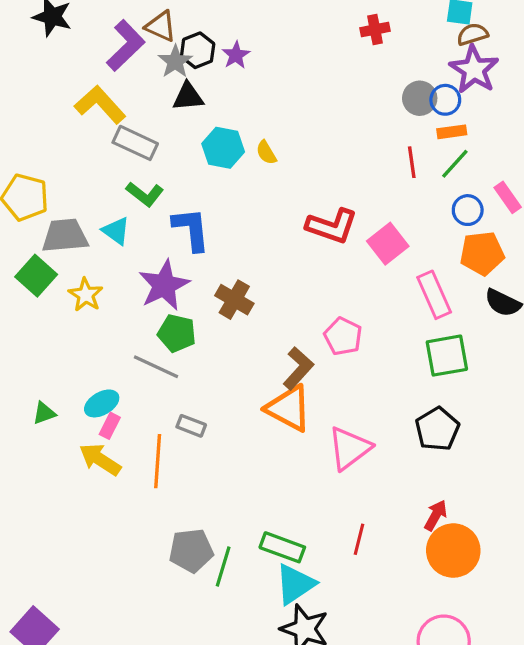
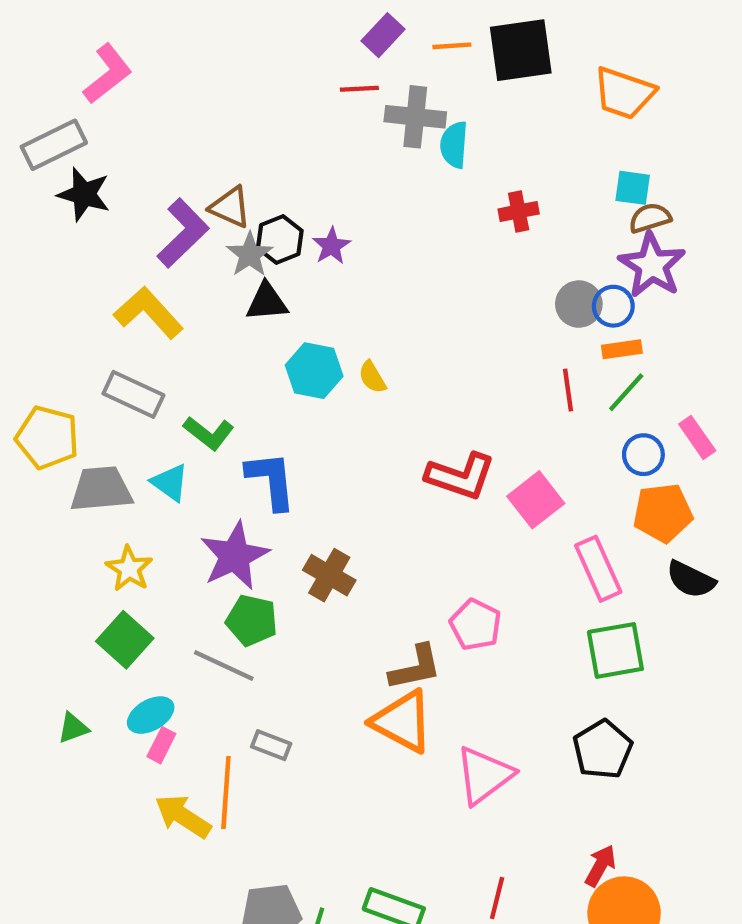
gray rectangle: (135, 143) -> (133, 394), moved
green square: (36, 276) -> (125, 640), moved
brown L-shape: (298, 368) -> (415, 668), turned 36
yellow arrow: (100, 459) -> (183, 816), moved

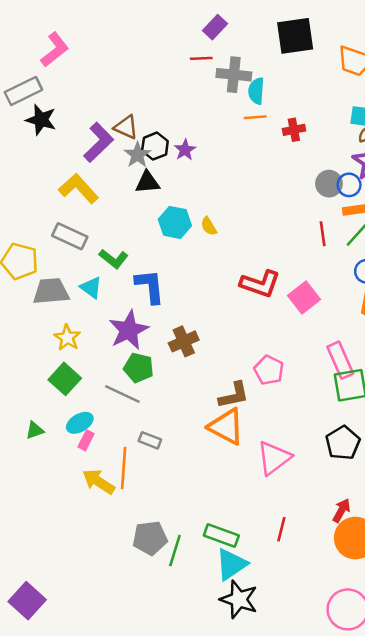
orange line: (452, 46) -> (255, 117), moved
pink rectangle: (598, 569) -> (340, 360), moved
brown cross: (329, 575) -> (184, 341), turned 36

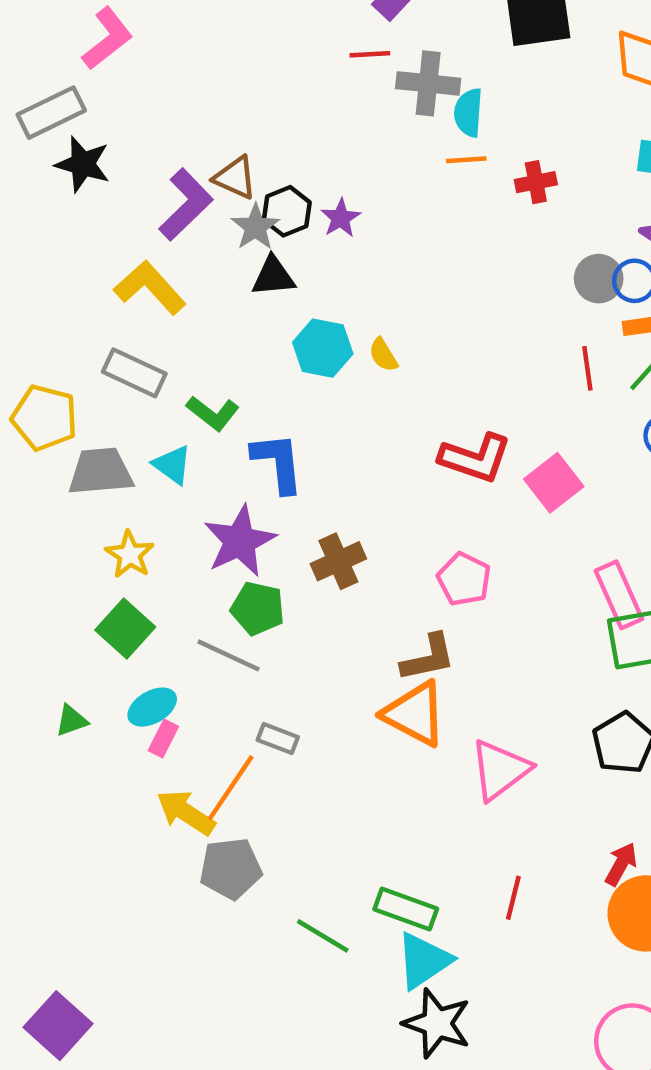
pink pentagon: (269, 370) -> (464, 579), moved
orange line: (124, 468) -> (231, 788), turned 30
gray pentagon: (150, 538) -> (231, 869), moved
green line: (175, 551) -> (323, 936), turned -76

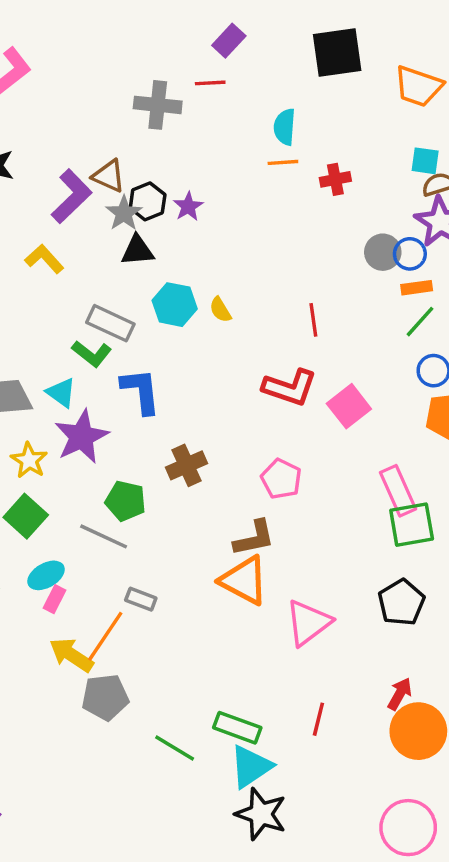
gray cross: (428, 83) -> (158, 105), moved
yellow L-shape: (150, 288) -> (44, 259), size x0.7
red line: (587, 368) -> (313, 320), moved
gray rectangle: (134, 373) -> (110, 323), moved
purple star: (240, 541) -> (82, 437), moved

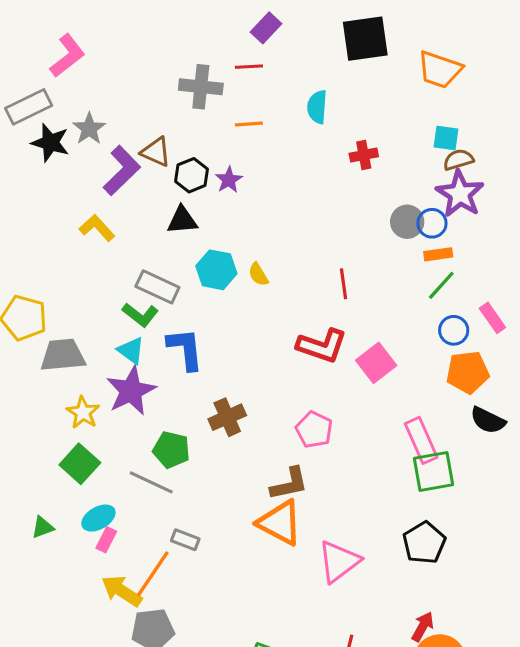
orange line: (283, 162) -> (249, 124), moved
gray star: (124, 213) -> (89, 129), moved
cyan triangle: (61, 393) -> (131, 350), moved

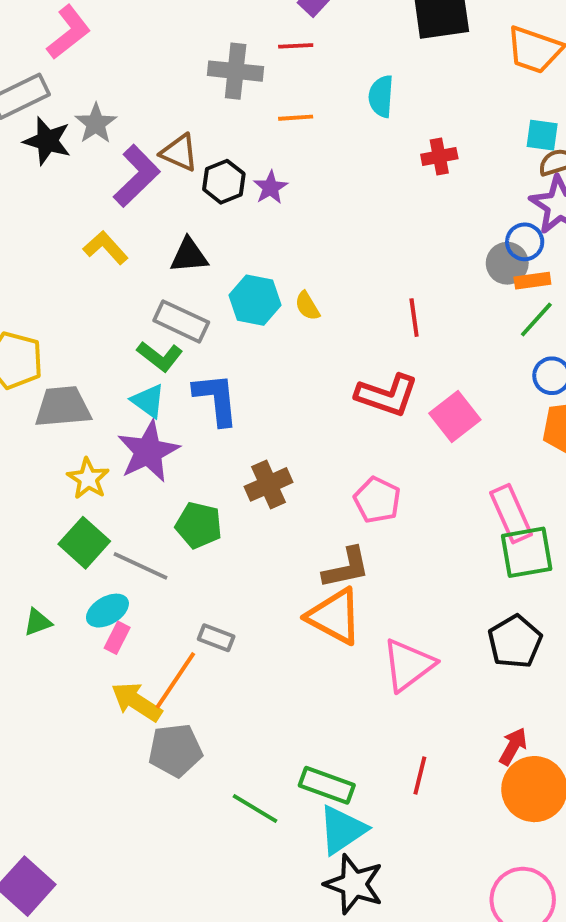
black triangle: (182, 220) -> (189, 255), moved
gray circle: (407, 222) -> (507, 263), moved
gray line: (151, 482) -> (140, 566), moved

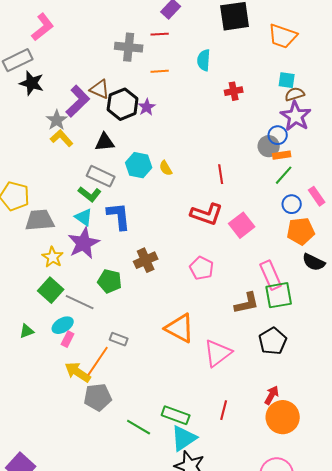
gray star: (96, 123) -> (57, 120), moved
black hexagon: (224, 182) -> (123, 104), size x1.4
brown L-shape: (346, 568) -> (247, 303), moved

